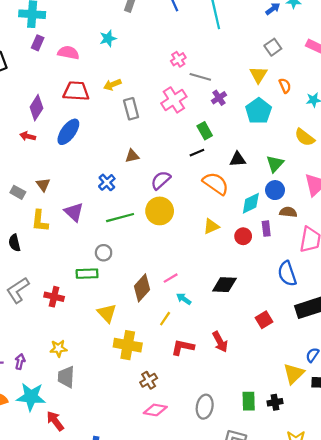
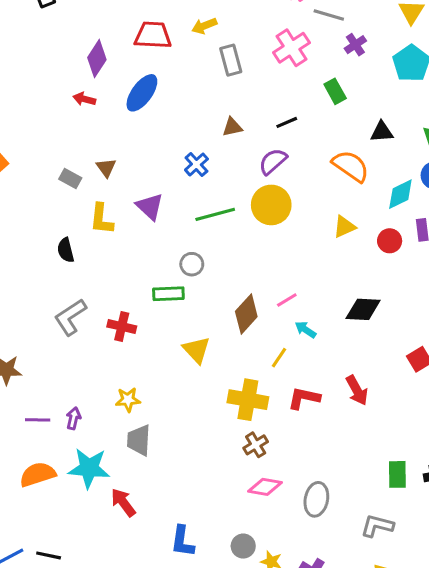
black line: (197, 153) -> (287, 122), moved
yellow cross: (128, 345) -> (248, 400), moved
gray ellipse: (205, 407) -> (316, 499), moved

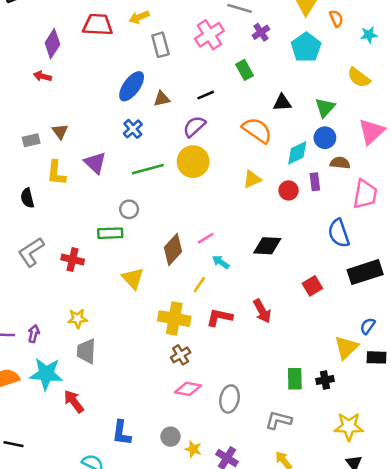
blue ellipse: (142, 93) -> (132, 86), moved
gray rectangle: (70, 179) -> (31, 140), turned -42

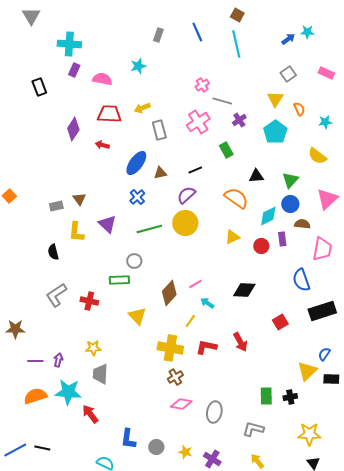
red arrow: (42, 76) -> (102, 145), moved
gray circle: (170, 437) -> (156, 447), moved

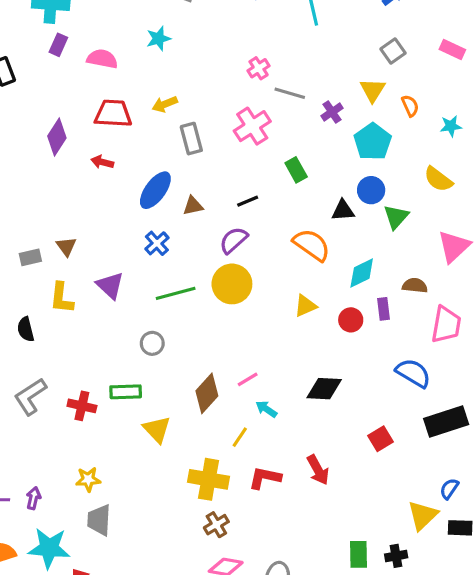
purple cross: (239, 120) -> (332, 112), moved
blue circle: (290, 204) -> (371, 190), moved
green rectangle: (119, 280) -> (126, 392), moved
blue semicircle: (301, 280) -> (413, 373), turned 140

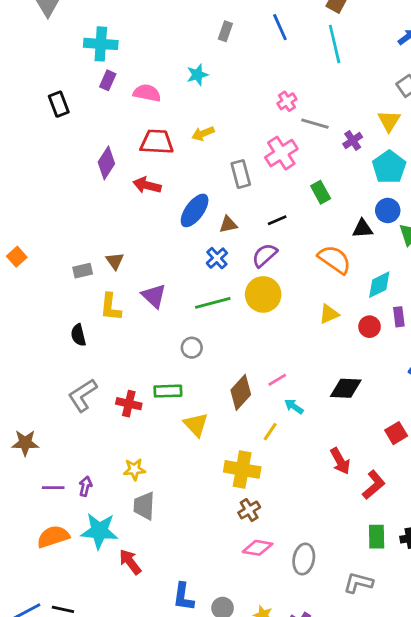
gray rectangle: (191, 139) -> (241, 174), moved
red arrow: (102, 162) -> (147, 185), size x1.4
blue cross: (157, 243) -> (217, 258), moved
red L-shape: (265, 478) -> (374, 485), moved, turned 128

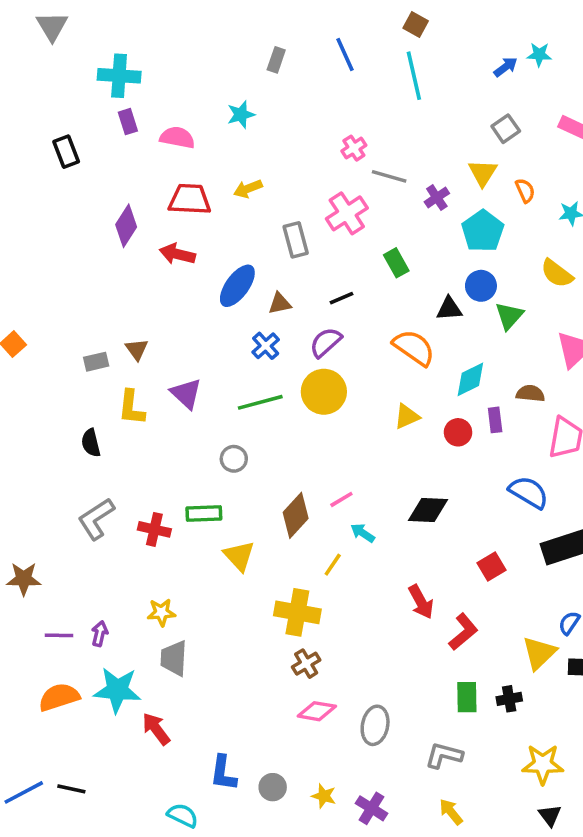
purple rectangle: (108, 80) -> (128, 122), turned -42

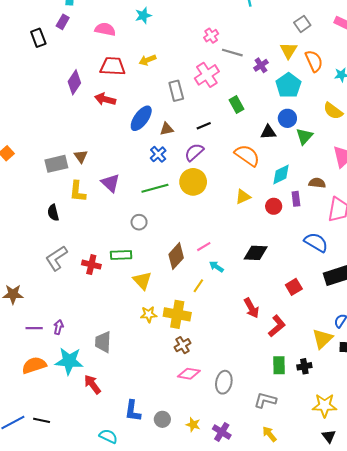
purple rectangle: (128, 122) -> (63, 22), moved, turned 48
orange semicircle: (525, 190) -> (314, 61), size x1.5
gray rectangle: (96, 362) -> (56, 164), size x1.5
yellow star: (161, 612) -> (149, 314), moved

